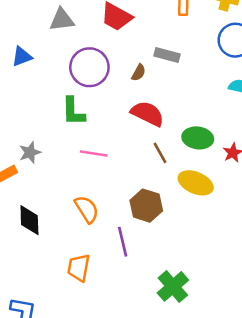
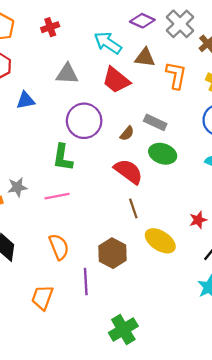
green ellipse: (198, 138) -> (163, 154), moved
pink line: (94, 153) -> (57, 196), moved, turned -30

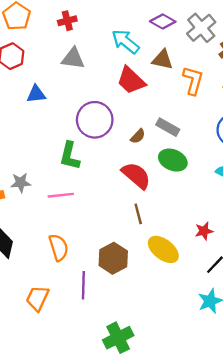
gray triangle: (67, 74) -> (73, 58), moved

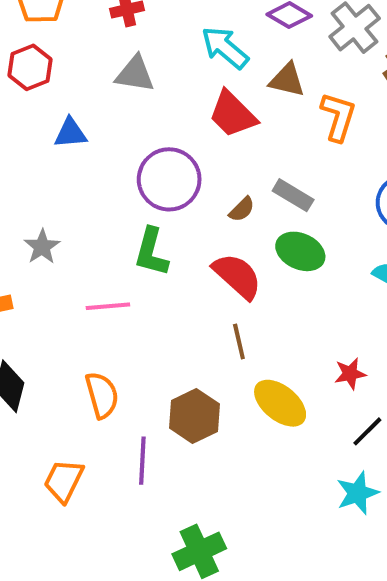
green L-shape: (70, 156) -> (151, 252), moved
gray star: (21, 183) -> (42, 247), moved, turned -30

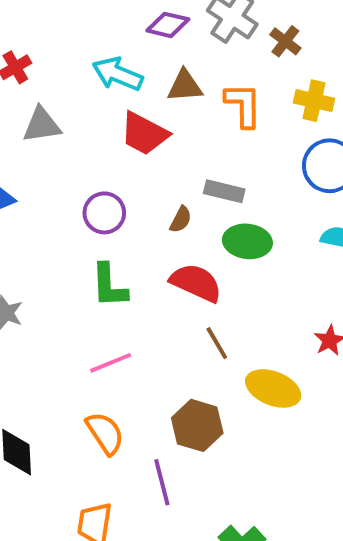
purple circle: (169, 179) -> (104, 213), size x0.7
pink line: (108, 306) -> (111, 363), moved

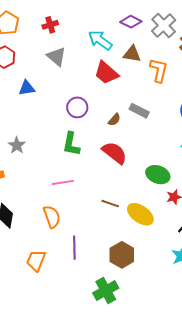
gray triangle: (42, 125) -> (57, 56), turned 35
green ellipse: (247, 241) -> (158, 175), moved
brown line: (217, 343) -> (110, 204), moved, turned -54
brown hexagon: (197, 425) -> (122, 255), moved

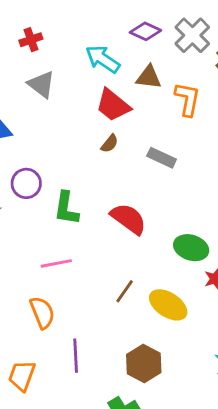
purple circle: (77, 107) -> (26, 183), moved
brown semicircle: (114, 120) -> (110, 144), moved
brown line: (110, 204) -> (125, 291), turned -72

